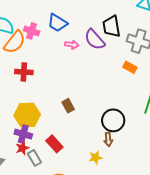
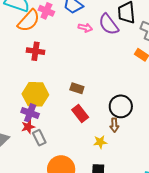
brown rectangle: (68, 106) -> (77, 88), turned -48
red rectangle: (54, 144) -> (80, 114), moved

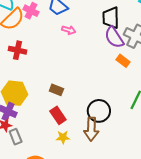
purple semicircle: (109, 24) -> (114, 37), moved
brown arrow: (114, 125) -> (91, 129), size x1.6
yellow star: (100, 142) -> (63, 137), moved

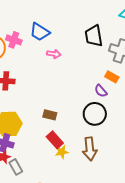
purple semicircle: (114, 37) -> (101, 91), moved, size x0.6
black circle: (99, 111) -> (95, 114), moved
yellow star: (63, 137) -> (62, 152), moved

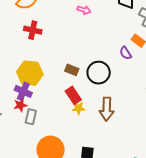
black circle: (95, 114) -> (99, 73), moved
gray rectangle: (16, 167) -> (31, 117), turned 35

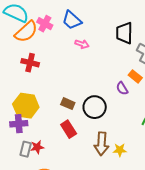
purple cross: (23, 91) -> (19, 124), turned -30
red star: (20, 105) -> (37, 147), moved
yellow star: (78, 108) -> (120, 150), moved

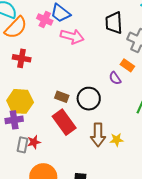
pink cross: (45, 24) -> (45, 20), moved
pink arrow: (82, 44) -> (72, 36), size x1.6
red rectangle: (69, 129) -> (64, 122), size x1.4

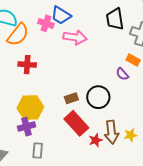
brown rectangle: (62, 97) -> (71, 98), turned -32
red star: (34, 142) -> (96, 140), moved

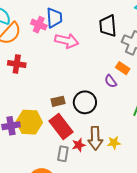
blue trapezoid: (61, 15) -> (54, 18), turned -130
yellow hexagon: (30, 108) -> (29, 122), moved
gray rectangle: (38, 150) -> (63, 154), moved

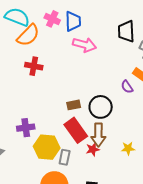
pink cross: (39, 25) -> (52, 19), moved
yellow hexagon: (29, 122) -> (47, 147), moved
brown arrow: (95, 138) -> (98, 135), moved
gray rectangle: (63, 154) -> (65, 157), moved

